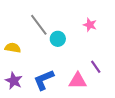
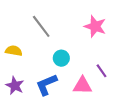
pink star: (90, 25) -> (95, 26), size x1.5
cyan circle: (58, 39) -> (61, 58), moved

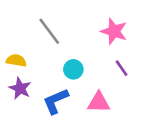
purple line: (101, 71) -> (122, 68), moved
purple star: (15, 86) -> (20, 88), moved

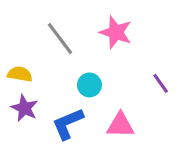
pink star: (114, 31) -> (116, 32), moved
purple line: (122, 68) -> (161, 83), moved

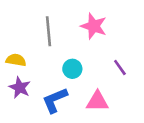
gray line: (60, 39) -> (49, 31), turned 32
purple line: (161, 83) -> (120, 68), moved

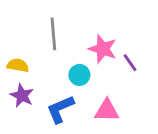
pink star: (94, 26) -> (103, 49), moved
purple line: (120, 68) -> (130, 63), moved

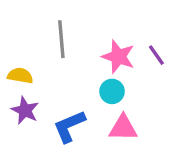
purple line: (130, 63) -> (156, 55), moved
cyan circle: (79, 75) -> (112, 91), moved

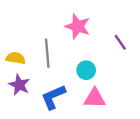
gray line: (61, 39) -> (47, 53), moved
pink star: (118, 57) -> (78, 26), moved

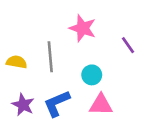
purple star: (19, 85) -> (23, 105), moved

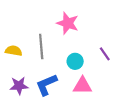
purple line: (128, 45) -> (105, 54), moved
purple star: (23, 105) -> (19, 86), turned -30

